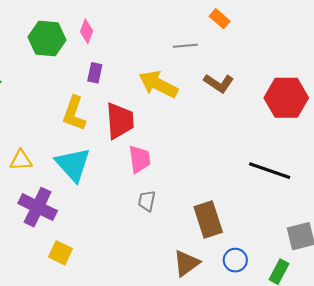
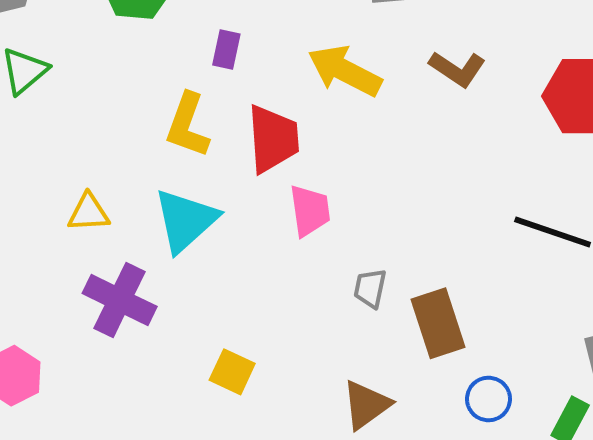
cyan triangle: (73, 164) -> (186, 220), turned 30
gray trapezoid: (147, 201) -> (370, 288), moved
yellow square: (60, 253) -> (232, 372), moved
brown triangle: (186, 263) -> (366, 405), moved

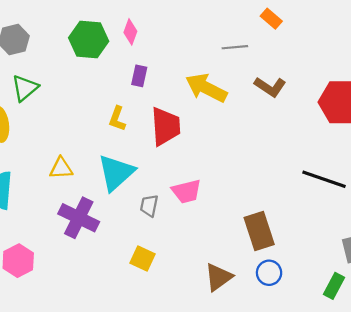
yellow L-shape: (188, 125) -> (117, 119), size x0.7
pink trapezoid: (310, 211) -> (187, 191), moved, turned 84
gray trapezoid: (370, 288) -> (149, 206), moved
blue circle: (488, 399) -> (269, 273), moved

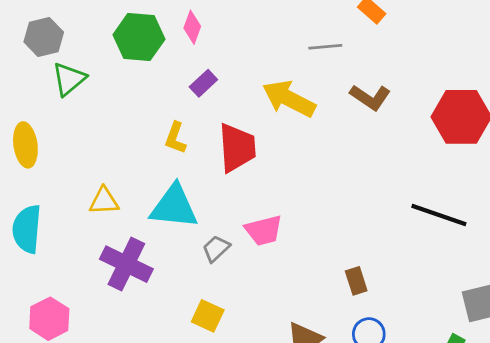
purple rectangle: (139, 76) -> (203, 83), turned 35
green triangle: (25, 88) -> (69, 79), moved
cyan triangle: (116, 173) -> (174, 207), turned 48
gray trapezoid: (149, 206) -> (216, 249), turned 35
brown rectangle: (259, 231) -> (356, 281), size x0.6

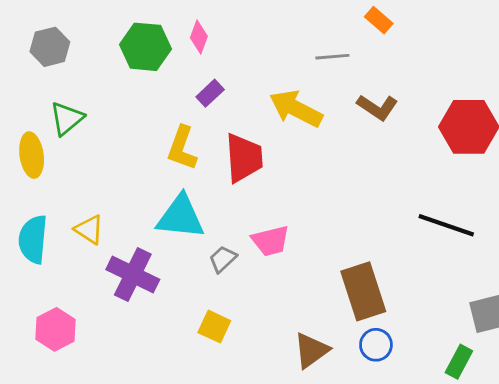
green triangle: (69, 79) -> (67, 118), moved
yellow L-shape: (175, 138) -> (182, 148), size x1.4
yellow triangle: (104, 201) -> (89, 230), moved, turned 36
brown rectangle: (356, 281) -> (363, 291), size x2.0

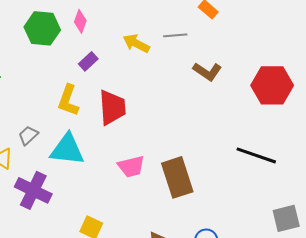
yellow arrow: (296, 109) -> (136, 43), moved, size x0.7
gray trapezoid: (223, 259) -> (28, 135), moved
brown rectangle: (363, 291) -> (177, 177), moved

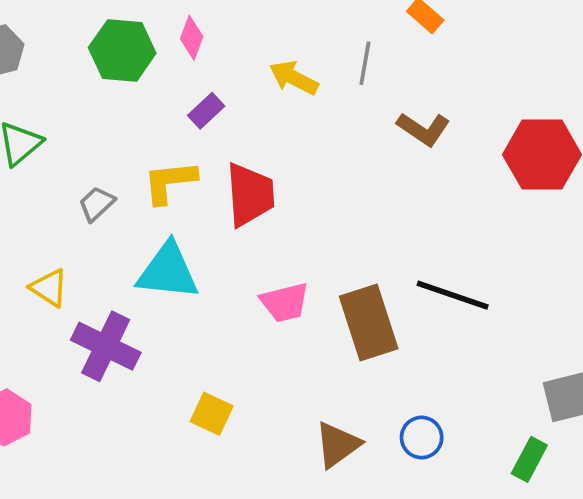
gray line: (175, 35) -> (365, 63), turned -75
yellow L-shape: (68, 100) -> (170, 182), turned 64
gray trapezoid: (28, 135) -> (97, 204), moved
black line: (256, 155) -> (453, 295), moved

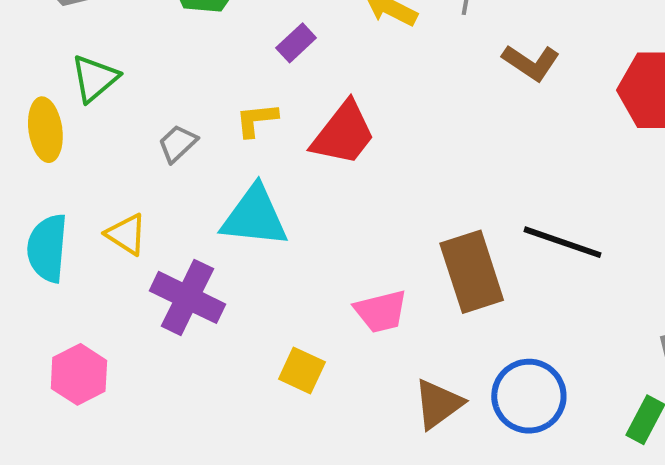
yellow L-shape: (170, 182) -> (257, 120), size x0.7
red trapezoid: (250, 195) -> (343, 134), turned 42
pink trapezoid: (285, 302) -> (381, 311), moved
blue circle: (422, 438) -> (529, 396), size x1.6

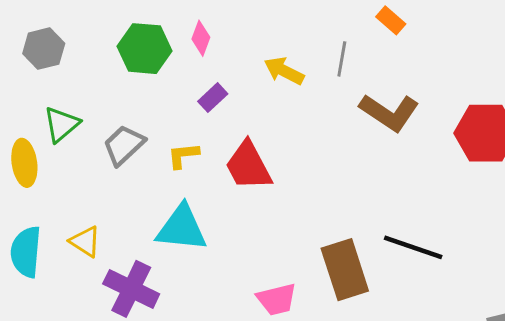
brown L-shape: (531, 63) -> (389, 112), size x1.4
red trapezoid: (343, 134) -> (248, 166), turned 114
gray trapezoid: (178, 144) -> (124, 145), moved, size x1.4

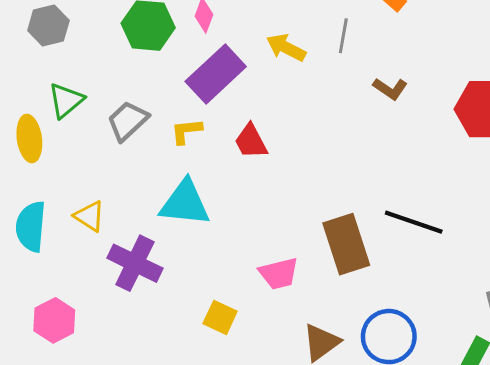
purple rectangle: (213, 98) -> (216, 74), size x2.0
brown L-shape: (389, 112) -> (390, 89), size x0.6
red trapezoid: (248, 166) -> (251, 141), size x0.7

